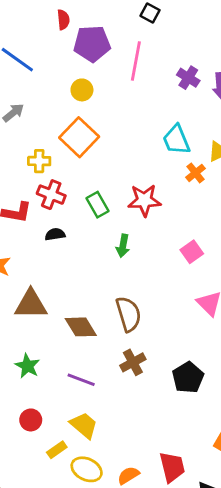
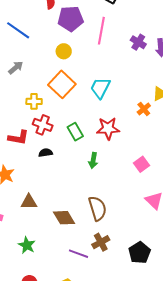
cyan trapezoid: (176, 140) -> (100, 88), moved, turned 50
brown triangle: (31, 304) -> (29, 202), size x0.7
purple line: (81, 380) -> (79, 254), moved

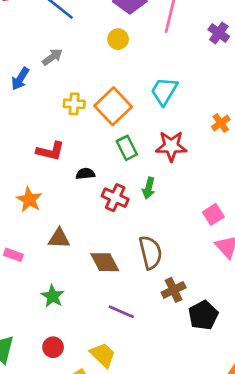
orange square: (62, 84) -> (113, 106), moved
red cross: (43, 125) -> (115, 198), moved
pink square: (142, 164) -> (213, 214), moved
brown cross: (101, 242) -> (174, 290), moved

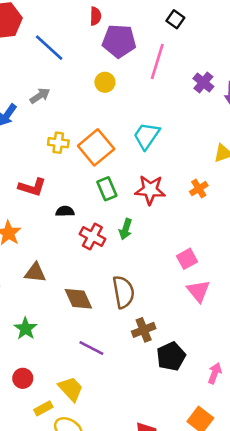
orange cross: (221, 123) -> (199, 189), moved

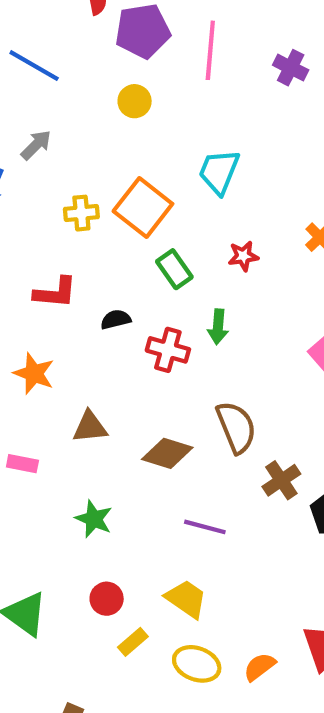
red star: (150, 190) -> (243, 256), size x0.6
brown diamond: (78, 299) -> (167, 453), turned -36
yellow rectangle: (43, 408) -> (133, 642), moved

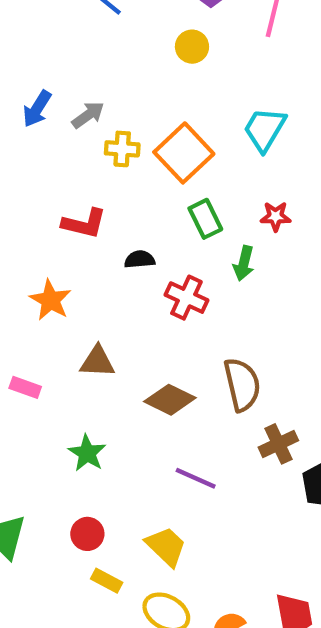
gray arrow: (36, 145) -> (88, 115), moved
green arrow: (218, 327) -> (244, 263), moved
yellow rectangle: (133, 642) -> (107, 581), turned 60

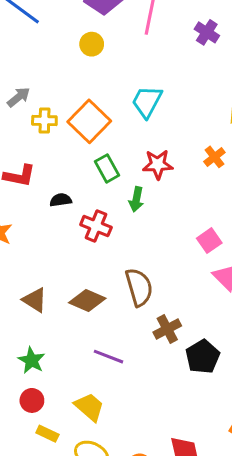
red star: (276, 216) -> (158, 164), size x1.4
brown triangle: (97, 362) -> (35, 300), moved, turned 32
green star: (87, 453) -> (31, 360), moved

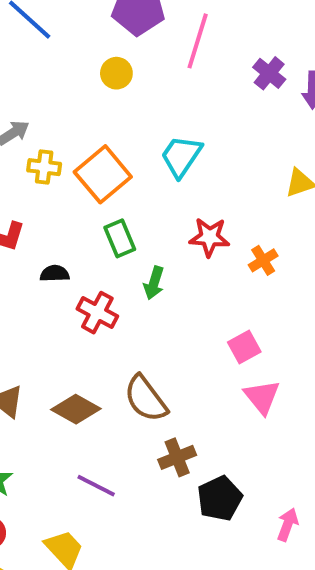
orange cross: (214, 157) -> (263, 260), moved
red star: (158, 164) -> (209, 237), moved
brown semicircle: (139, 287) -> (146, 399), turned 153

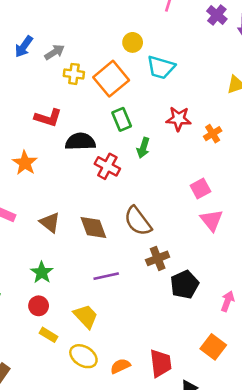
yellow circle: (116, 73) -> (133, 42), moved
cyan trapezoid: (181, 156) -> (161, 67), turned -108
black semicircle: (55, 274) -> (80, 142), size x1.6
brown diamond: (76, 409) -> (93, 228), turned 40
purple line: (96, 486) -> (106, 276), turned -40

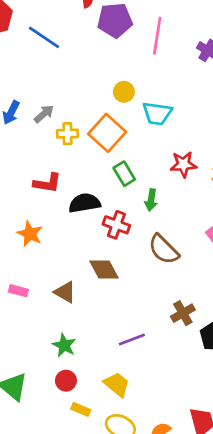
brown semicircle: (138, 221) -> (164, 249), moved
brown diamond: (93, 228) -> (104, 270), moved

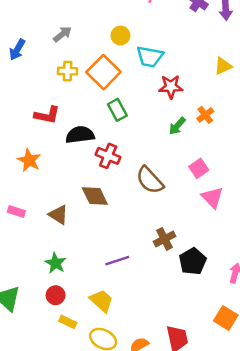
gray arrow: (44, 114) -> (62, 34), moved
red star: (183, 164) -> (171, 87), moved
green arrow: (151, 200) -> (177, 126), moved, turned 30

